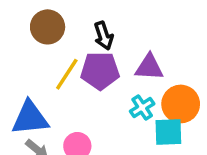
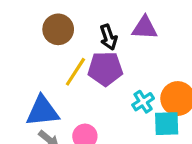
purple triangle: (149, 67) -> (145, 28), moved

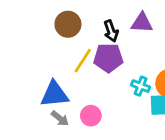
cyan cross: (143, 102) -> (141, 86), turned -36

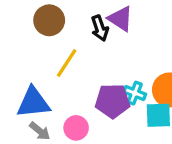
purple triangle: (142, 23) -> (120, 19), moved, turned 30
purple pentagon: (108, 58) -> (112, 101), moved

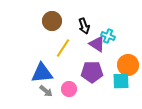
purple triangle: (120, 19) -> (97, 44), moved
cyan cross: (135, 93) -> (108, 36), moved

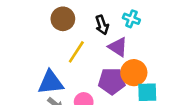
cyan cross: (108, 36) -> (131, 19), moved
orange circle: (128, 65) -> (134, 73), moved

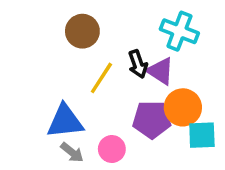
cyan cross: (131, 19) -> (179, 31), size x1.5
black arrow: (102, 25) -> (138, 64), moved

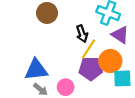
purple triangle: (160, 71) -> (120, 35), moved
yellow line: (101, 78) -> (88, 49), moved

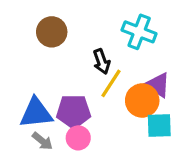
purple triangle: (120, 35) -> (158, 85), moved
purple pentagon: (91, 69) -> (74, 111), moved

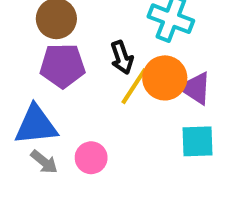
orange circle: (142, 100) -> (165, 78), moved
purple pentagon: (74, 111) -> (62, 66), moved

